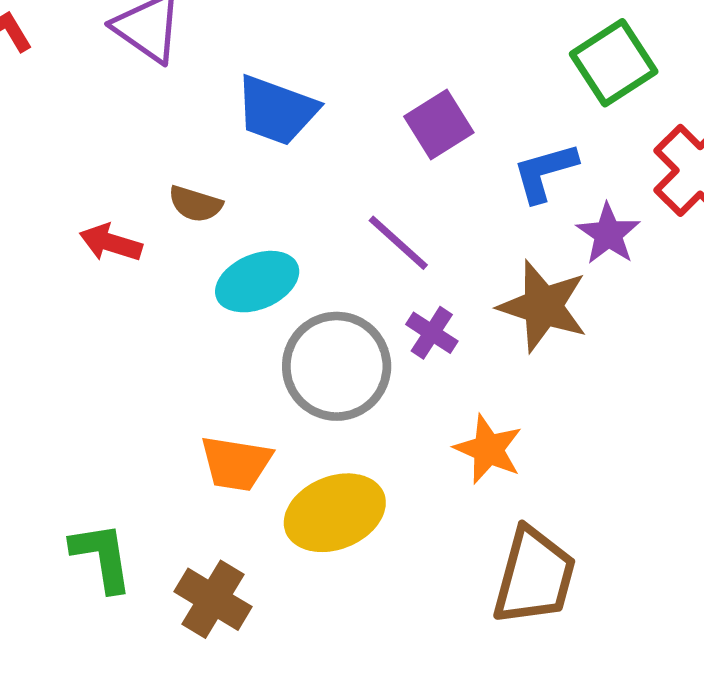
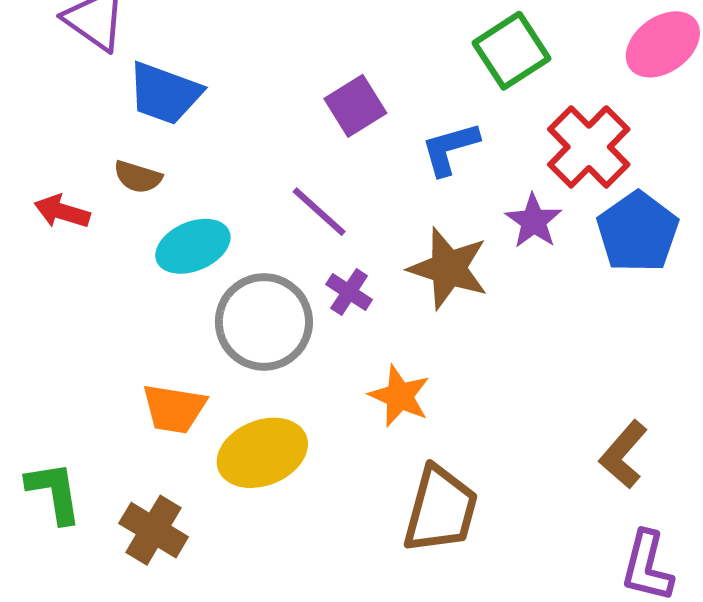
blue trapezoid: (277, 110) -> (165, 93), moved
purple star: (608, 234) -> (534, 221), moved

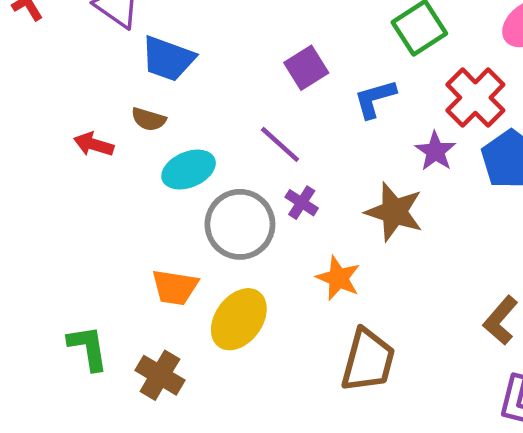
brown star: (448, 268) -> (394, 212), moved
yellow ellipse: (262, 453) -> (239, 319), turned -32

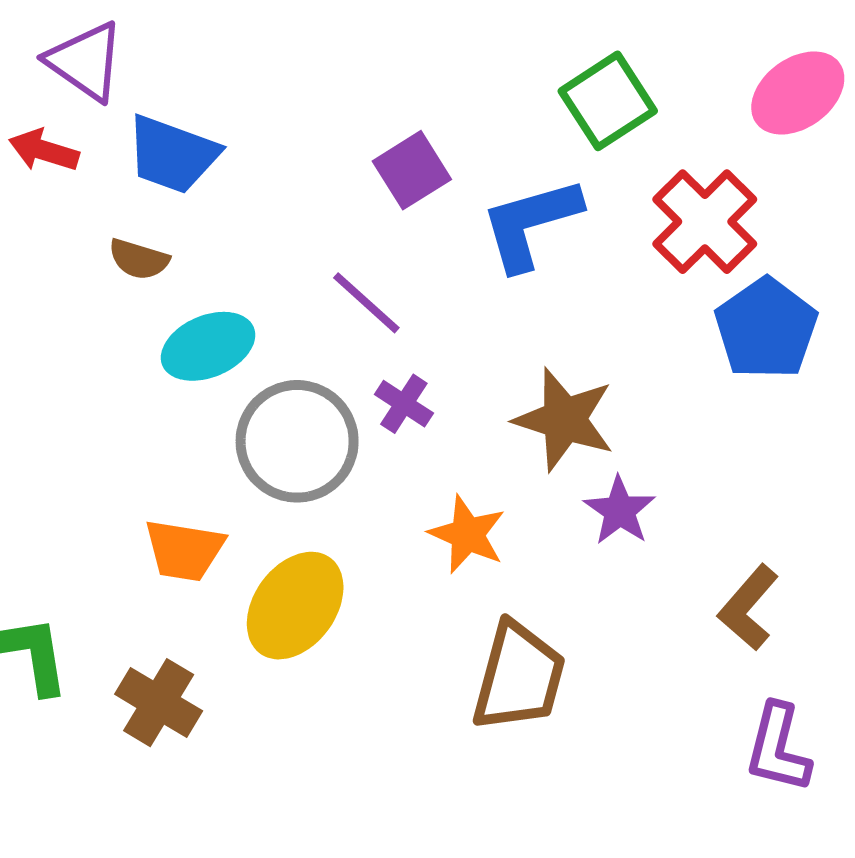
blue L-shape: (375, 99) -> (531, 224), size x1.4
red arrow: (94, 144) -> (44, 150), moved
purple star: (435, 151) -> (620, 511), moved

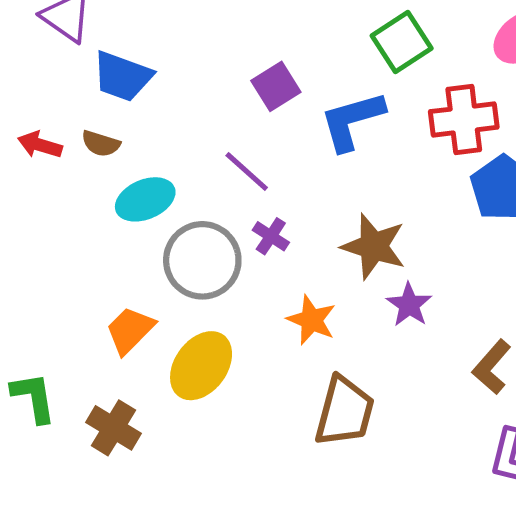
red arrow: (44, 150) -> (40, 145), moved
red cross: (705, 222) -> (464, 119), turned 38
orange trapezoid: (184, 550) -> (130, 330), turned 126

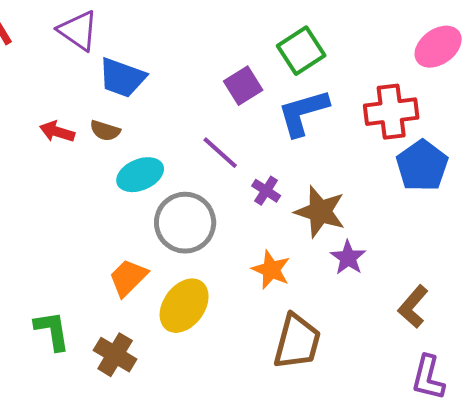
green square: (402, 42) -> (301, 51), moved
purple cross: (271, 236) -> (266, 191), moved

